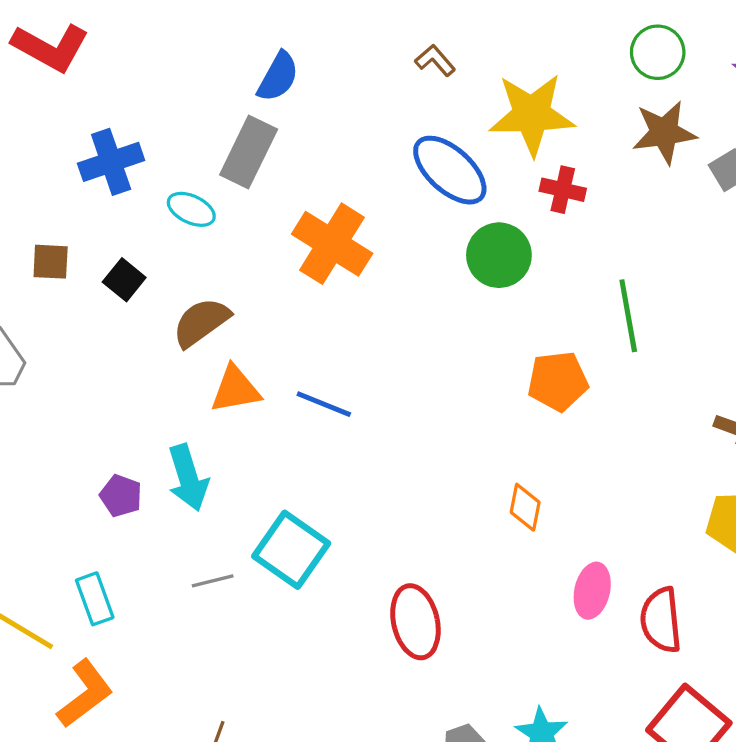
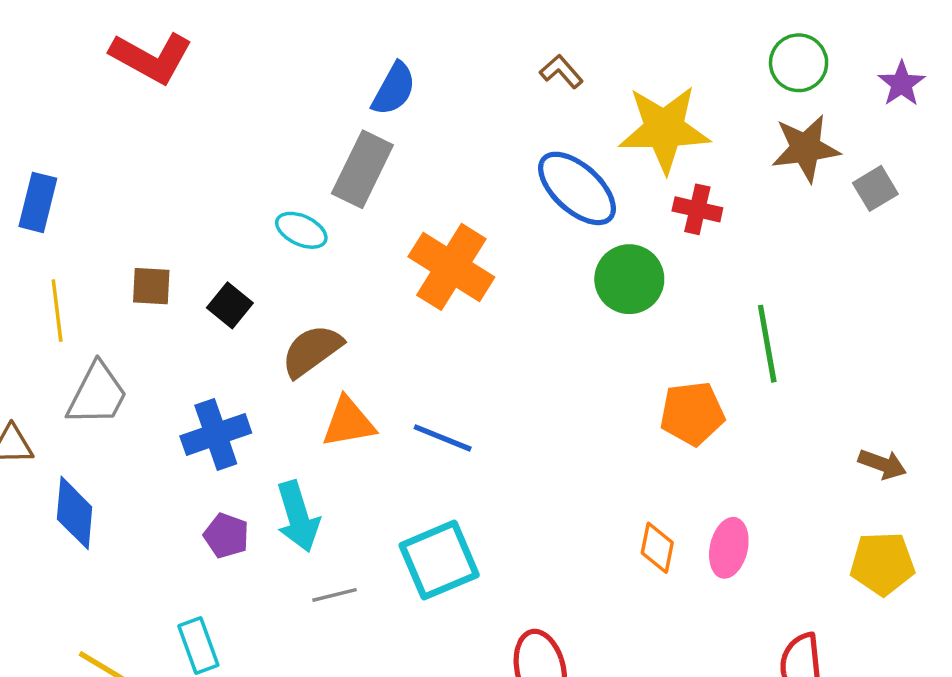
blue cross: (111, 162) -> (216, 434), moved
cyan square: (291, 550) -> (439, 560), moved, turned 32
gray line: (213, 581) -> (334, 595), moved
pink ellipse: (592, 591) -> (729, 548), moved

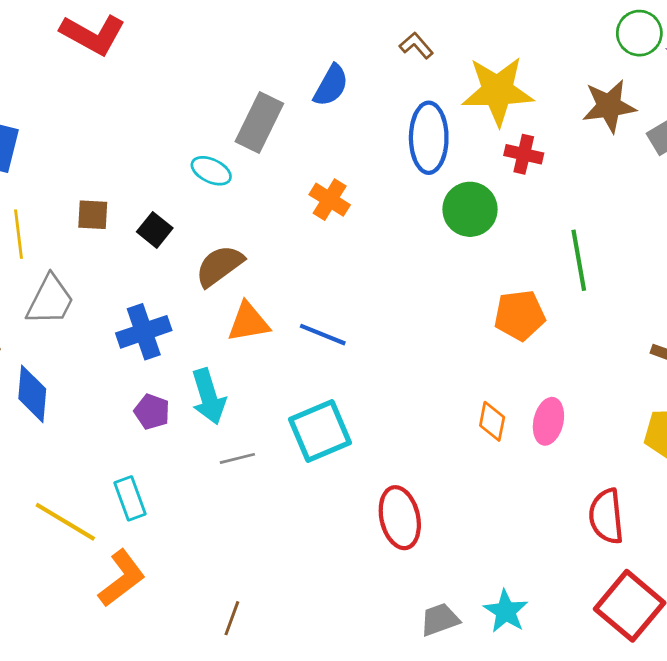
green circle: (799, 63) -> (639, 33), moved
blue semicircle: (394, 89) -> (331, 85), moved
blue ellipse: (577, 188) -> (429, 138), turned 48
orange cross: (451, 267) -> (330, 200), size x0.6

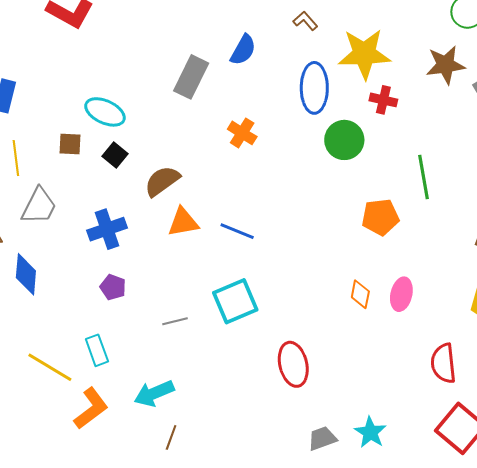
cyan ellipse: (211, 171) -> (105, 112), moved, size x1.4
cyan arrow: (208, 397) -> (154, 393), moved, turned 84

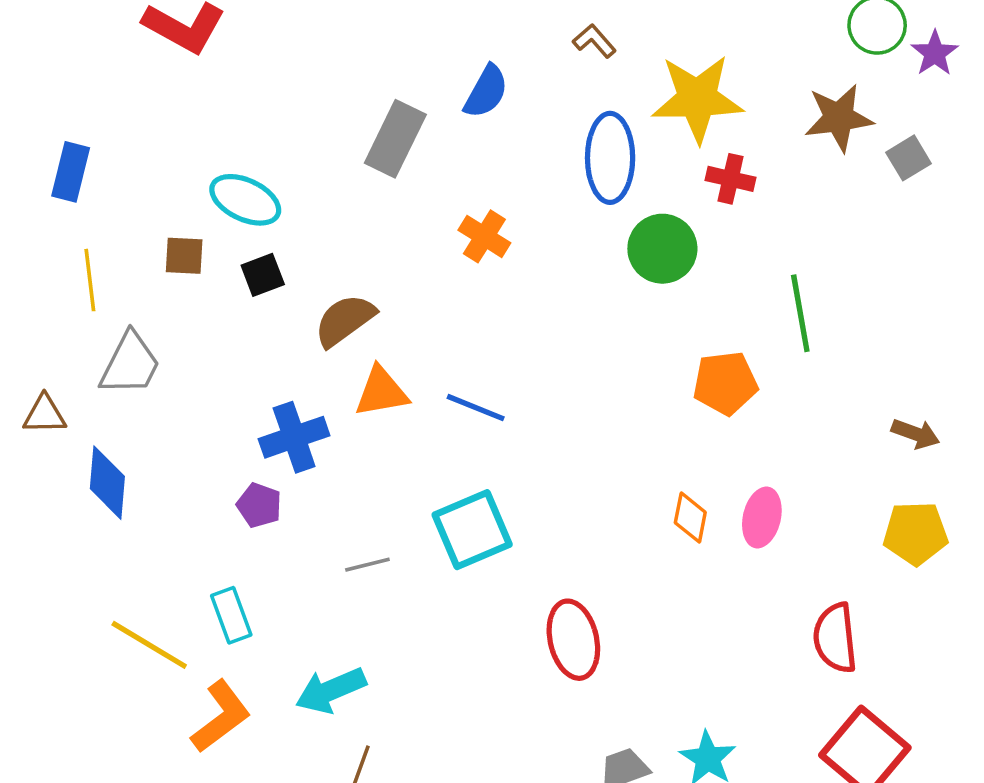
black square: (115, 155) -> (263, 275), turned 30
blue cross: (107, 229) -> (294, 437), moved

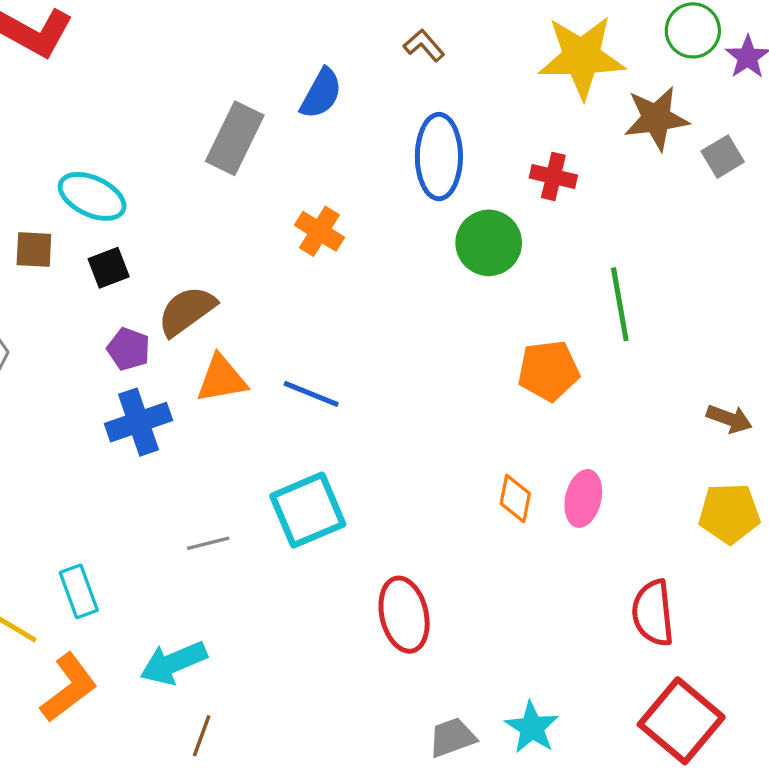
yellow star: (697, 99) -> (582, 57), moved
purple pentagon: (259, 505) -> (129, 349), moved

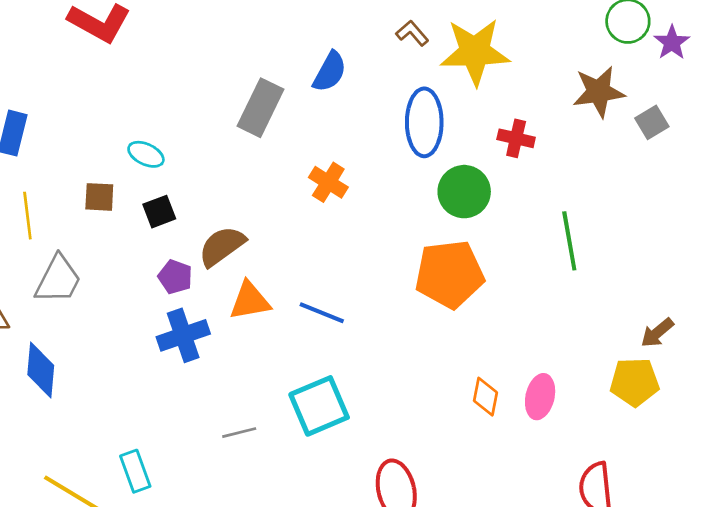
yellow star: (582, 57) -> (475, 52), moved
cyan ellipse: (92, 196) -> (146, 154), size x0.7
orange pentagon: (548, 371) -> (450, 274), moved, size x1.4
brown arrow: (729, 419) -> (657, 333), turned 120
yellow pentagon: (729, 513) -> (635, 382), moved

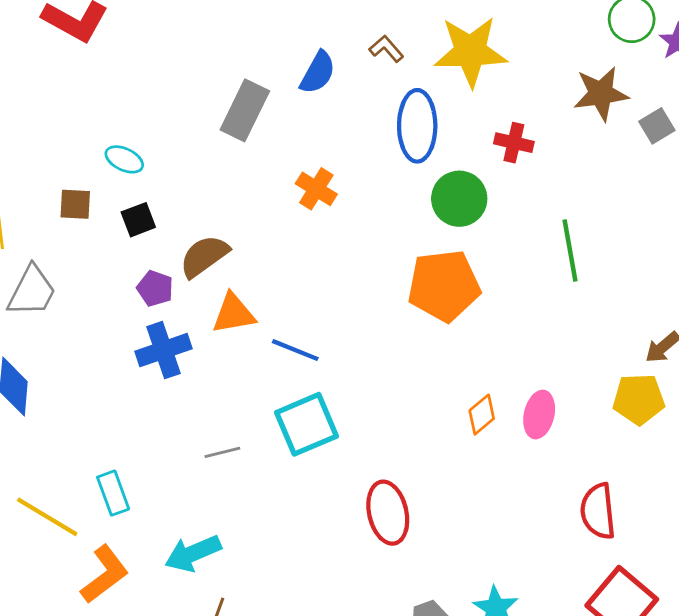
brown L-shape: (412, 33) -> (386, 49), moved
blue line: (322, 313) -> (295, 350), moved
orange diamond: (485, 397) -> (482, 415), turned 39

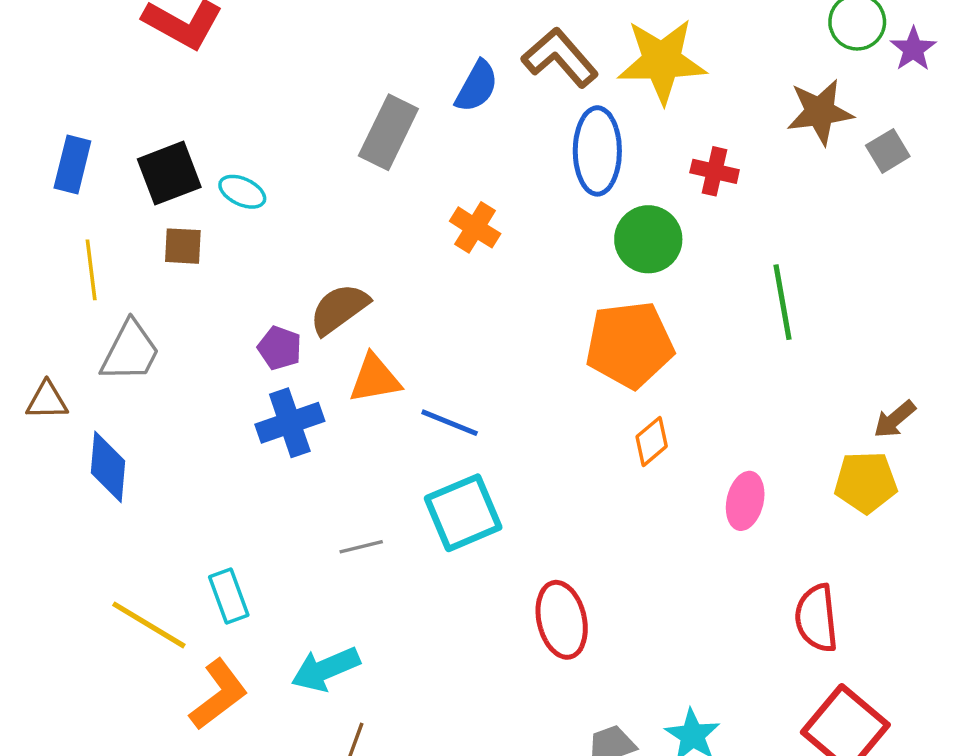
brown L-shape: (386, 49) -> (560, 58), size x1.8
black square: (138, 220) -> (169, 173), moved, size x1.5
orange diamond: (482, 415) -> (652, 441), moved

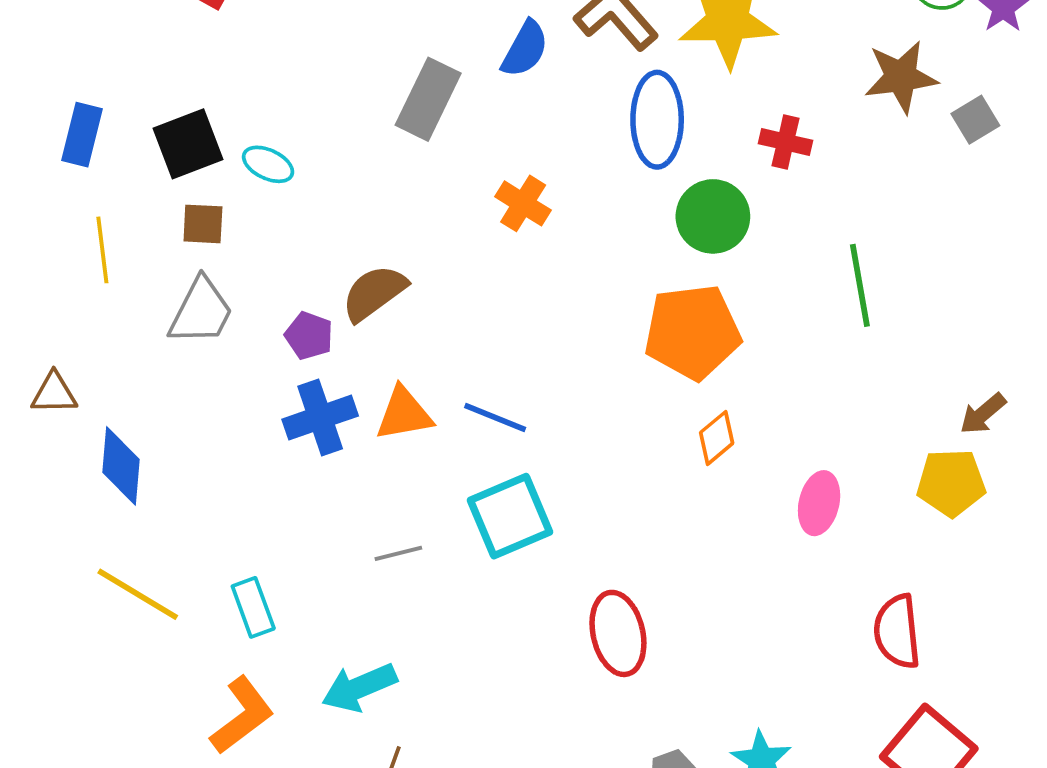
gray trapezoid: (130, 351) -> (201, 311), moved
orange triangle: (375, 379) -> (404, 414), moved
yellow line: (149, 625) -> (138, 594), moved

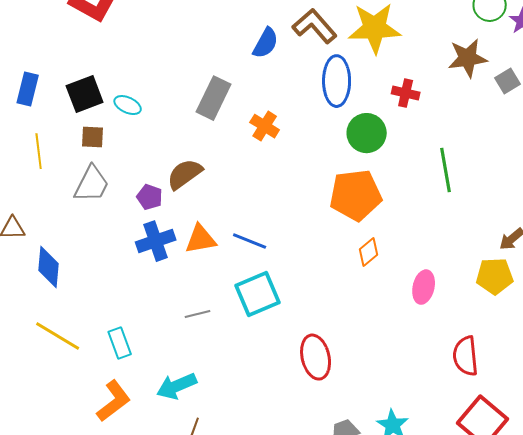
gray rectangle: (428, 99) -> (214, 98), moved

